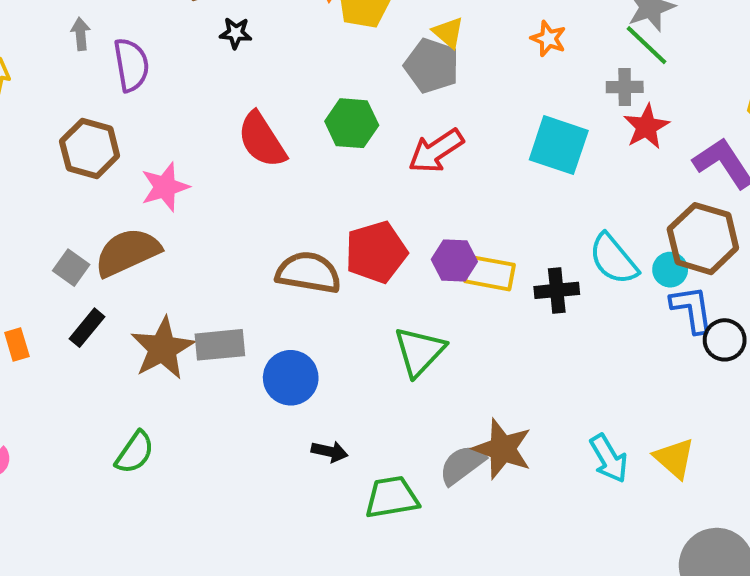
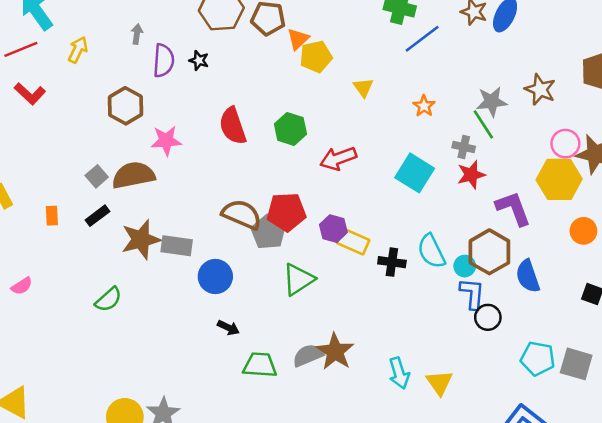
black star: (236, 33) -> (199, 60), moved
gray pentagon: (432, 66) -> (268, 232), moved

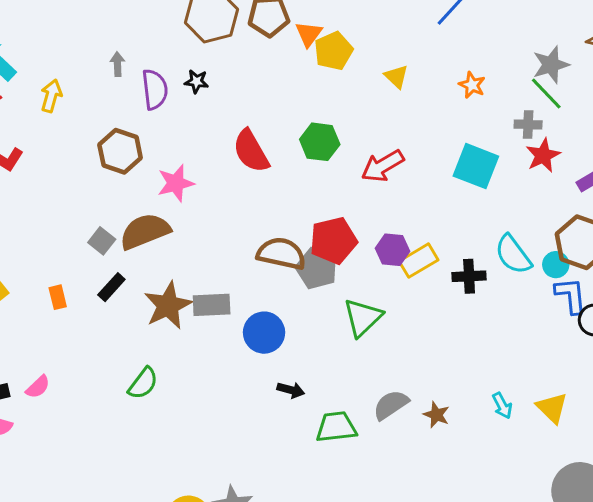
yellow rectangle: (353, 241) -> (419, 261), turned -44
brown star: (335, 352) -> (436, 415), moved, size x0.6
cyan arrow: (399, 373) -> (502, 406), size x0.7

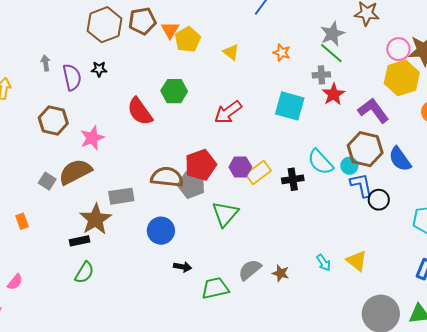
green hexagon: (320, 142) -> (174, 91), moved
black rectangle: (111, 287) -> (80, 241), moved, turned 42
gray rectangle: (212, 305) -> (121, 196), moved

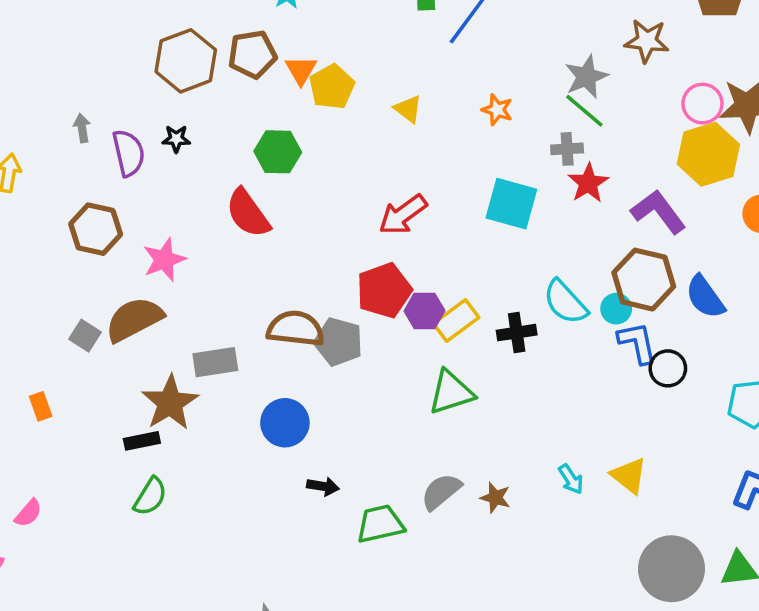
green hexagon: (174, 91) -> (278, 152), moved
red pentagon: (201, 165) -> (384, 290), moved
green triangle: (225, 214) -> (451, 392), moved, turned 32

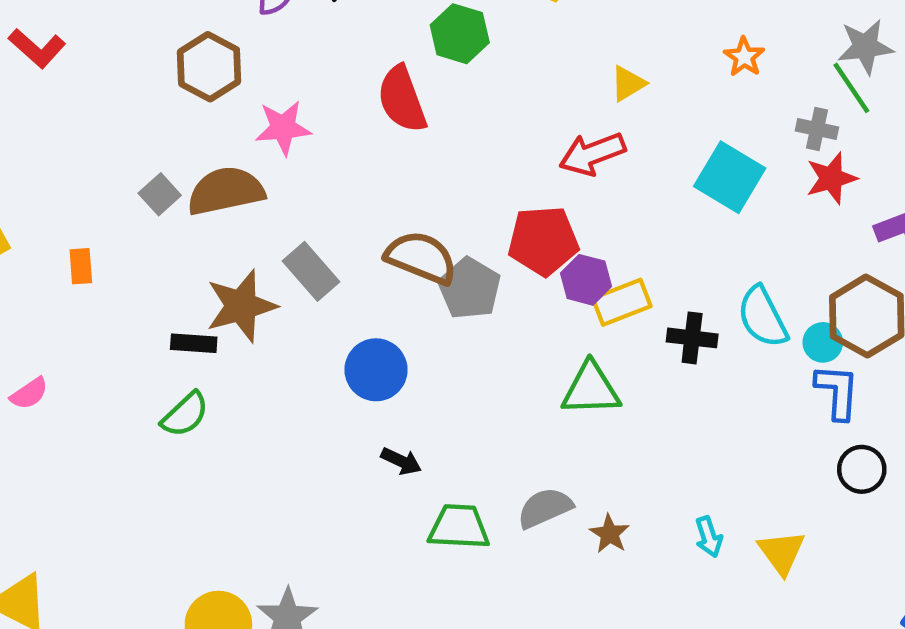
yellow triangle: (408, 109) -> (628, 84), moved, turned 36
gray rectangle: (215, 362) -> (311, 271), turned 42
black circle: (668, 368) -> (862, 469), moved

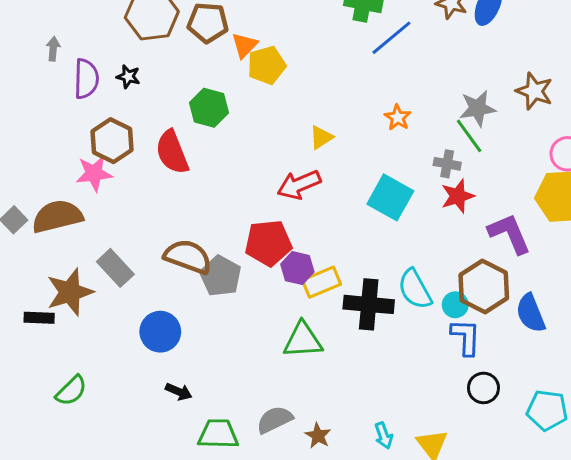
brown hexagon: (209, 67) -> (112, 141), moved
black cross: (692, 338) -> (369, 304), size x1.5
green semicircle: (185, 415) -> (71, 391), moved

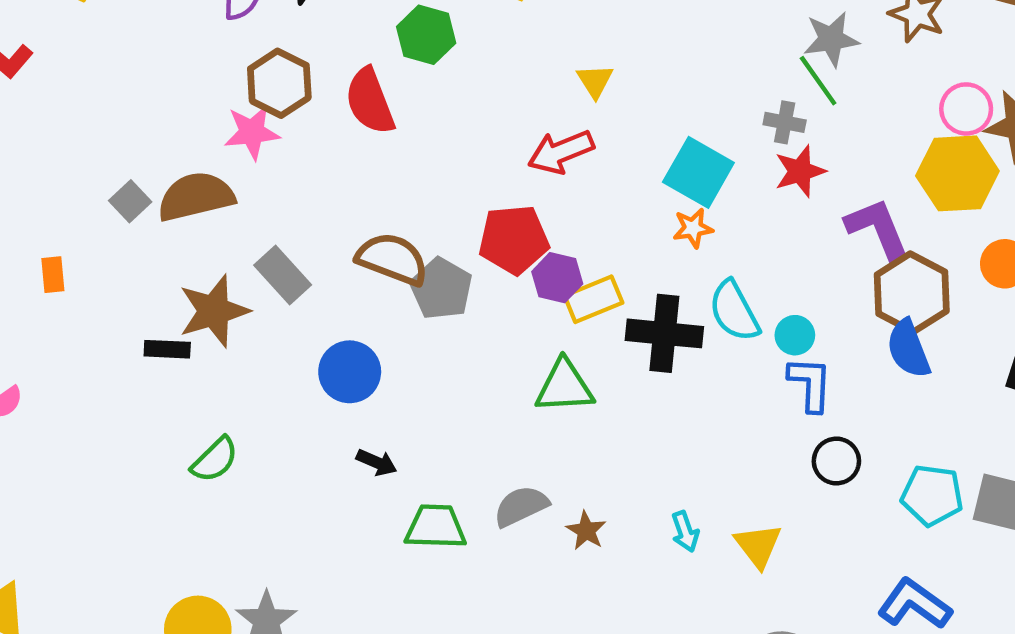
orange star: (398, 117) -> (693, 228), moved, turned 30
yellow triangle: (321, 137) -> (595, 81), turned -30
brown hexagon: (484, 287) -> (912, 293), moved

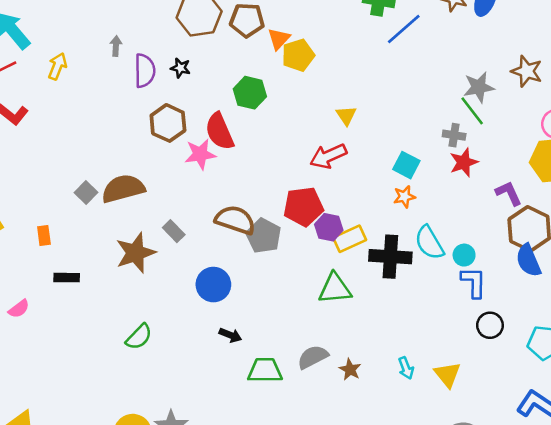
pink star: (252, 132) -> (200, 154), moved
cyan square: (698, 172) -> (406, 165), size x0.7
purple L-shape: (878, 229) -> (509, 193), size x0.7
gray rectangle: (283, 275) -> (174, 231), size x0.7
black rectangle: (167, 349) -> (67, 278), moved

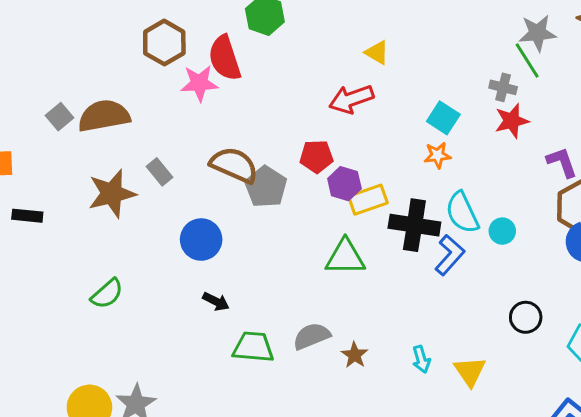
yellow triangle: (346, 115) -> (377, 53), turned -30
red pentagon: (303, 207) -> (316, 156), size x0.7
blue L-shape: (474, 282) -> (450, 255), moved, turned 36

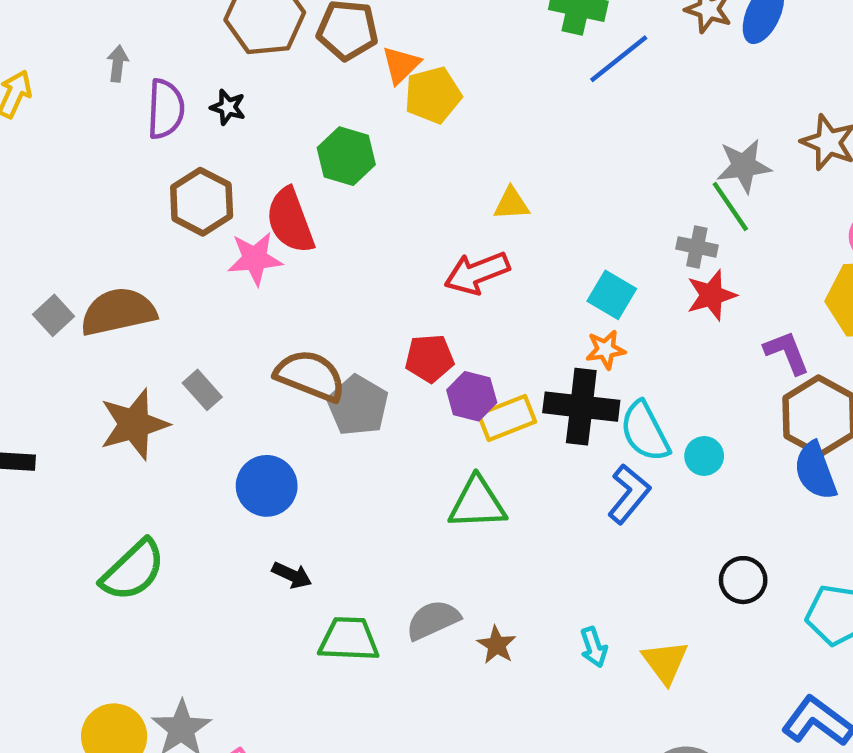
yellow triangle: (377, 53) -> (511, 204), turned -32
black cross: (414, 225) -> (581, 407), moved
green semicircle: (107, 294) -> (133, 570), size x1.4

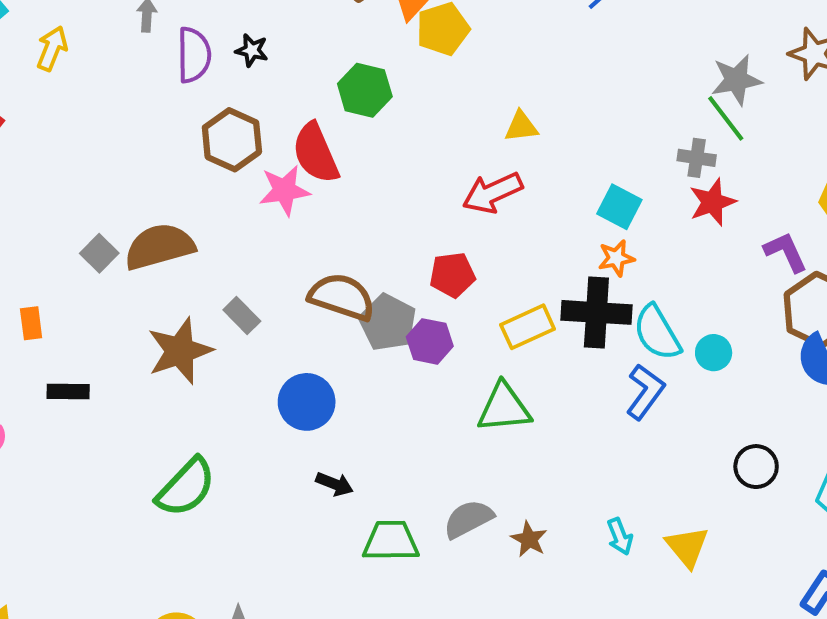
purple hexagon: (472, 396) -> (430, 341), moved

